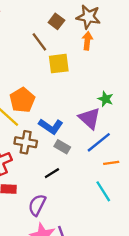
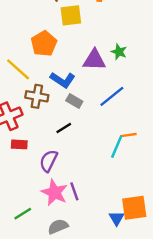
orange pentagon: (22, 100) -> (44, 44), moved
purple triangle: (90, 118) -> (94, 60), moved, turned -40
orange line: (111, 163) -> (128, 135), moved
cyan line: (103, 191) -> (117, 147), turned 55

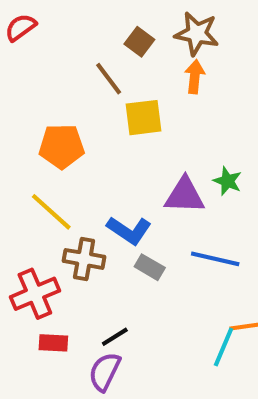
orange pentagon: (44, 44) -> (62, 146), moved, turned 30
blue line: (112, 96) -> (215, 259), turned 52
black line: (64, 128) -> (115, 337), moved

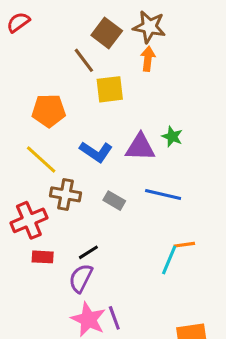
brown square: (139, 42) -> (107, 33), size x1.4
blue L-shape: (129, 230) -> (96, 152), moved

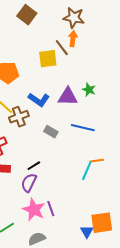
brown square: (107, 33) -> (27, 15), moved
brown line: (84, 60) -> (62, 48), moved
brown cross: (66, 194) -> (19, 117), moved, turned -30

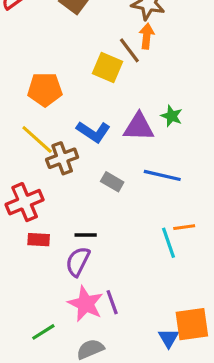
yellow square: (48, 59) -> (107, 68), turned 30
black line: (34, 166) -> (86, 235), turned 32
cyan line: (87, 171) -> (169, 243), turned -42

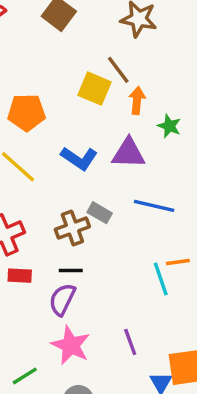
orange arrow: (147, 36) -> (137, 100), moved
green star: (172, 116) -> (169, 126), moved
brown cross: (62, 158) -> (72, 228), moved
purple line: (112, 302) -> (130, 342), moved

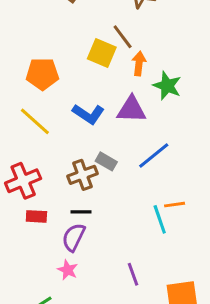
green star: (169, 126) -> (167, 86), size x1.4
blue line: (154, 206) -> (154, 156), turned -52
pink star: (71, 345) -> (68, 270), moved, size x0.6

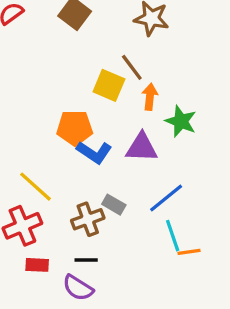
orange pentagon: (42, 74) -> (75, 128), moved
yellow line: (35, 121) -> (35, 187), moved
cyan line: (160, 219) -> (173, 236), moved
purple semicircle: (74, 237) -> (78, 288), turned -84

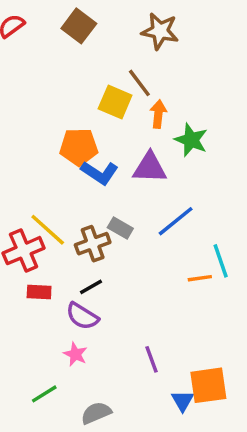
yellow line: (35, 187) -> (48, 230), moved
cyan line: (173, 236) -> (221, 261), moved
black line: (86, 260) -> (91, 287), turned -30

